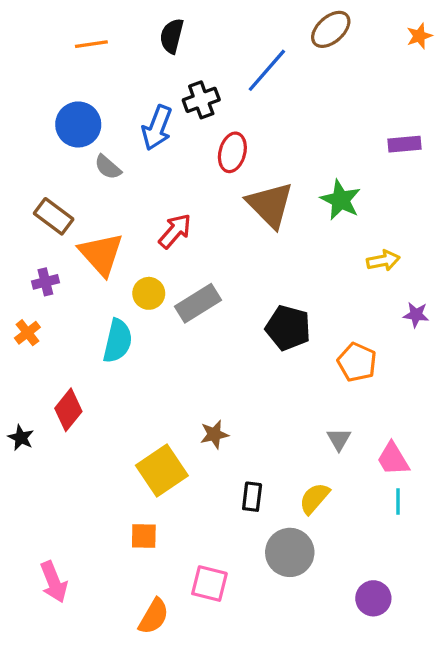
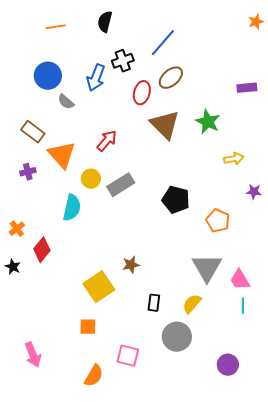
brown ellipse: (331, 29) -> (171, 78), moved
orange cross: (27, 333) -> (17, 229), moved
gray triangle: (339, 439) -> (207, 268), size x2.0

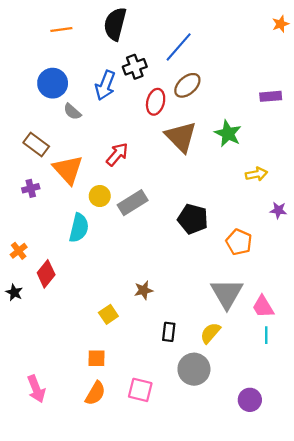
black semicircle: (105, 22) -> (115, 24), size x1.4
yellow square: (99, 287) -> (108, 314), size x0.6
orange semicircle: (94, 376) -> (95, 393), moved

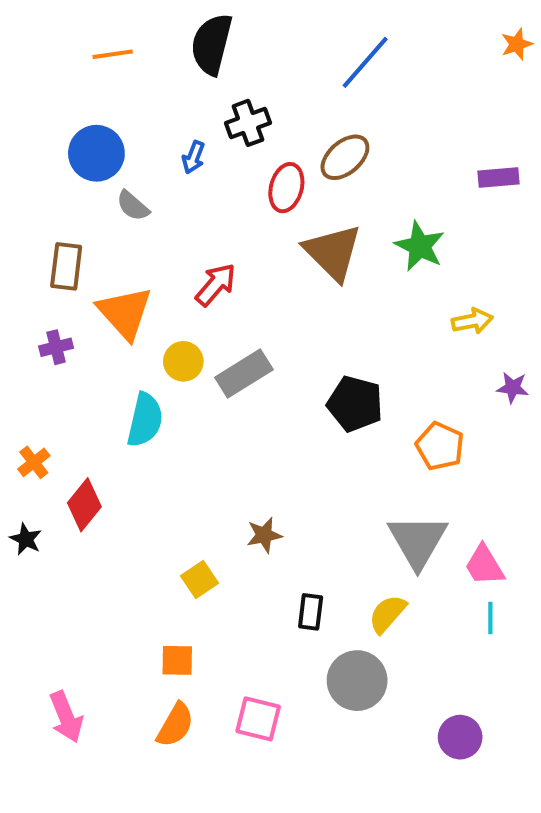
blue line: (179, 47) -> (365, 62), moved
blue arrow: (105, 85) -> (193, 157), size x0.6
brown rectangle: (36, 145) -> (66, 266), turned 60

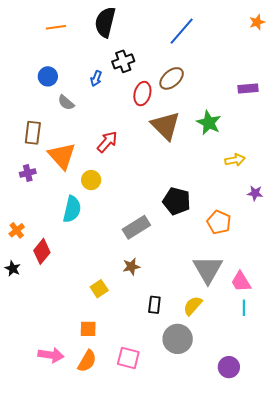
blue circle: (96, 153) -> (48, 76), size x0.7
gray rectangle: (244, 373) -> (136, 227), moved
pink arrow: (66, 717) -> (51, 355), moved, turned -60

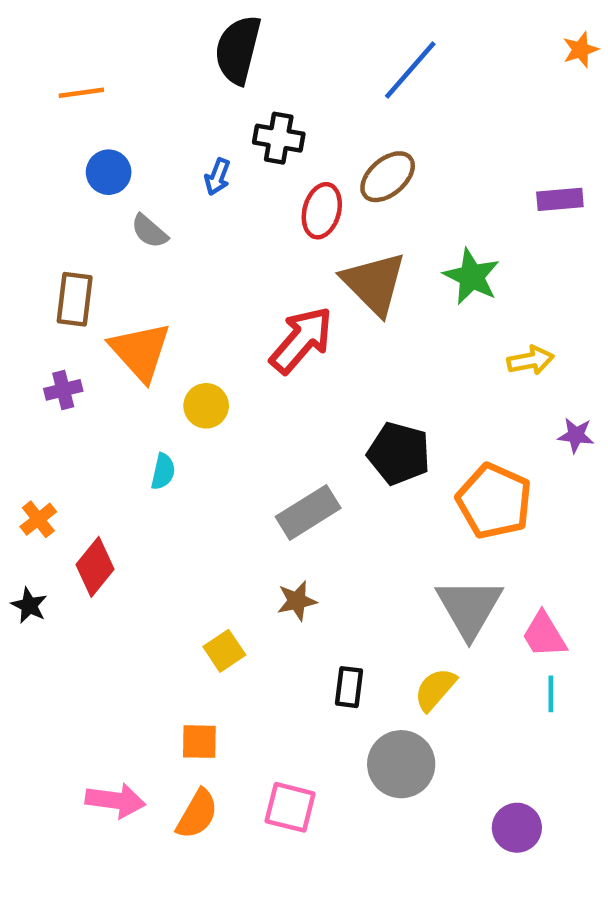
orange line: (56, 27) -> (81, 93), moved
black cross: (123, 61) -> (279, 138), turned 30
red arrow: (107, 142) -> (301, 340), moved, size x1.4
cyan semicircle: (72, 209) -> (163, 472), size x0.6
orange pentagon: (219, 222) -> (494, 501), size x1.4

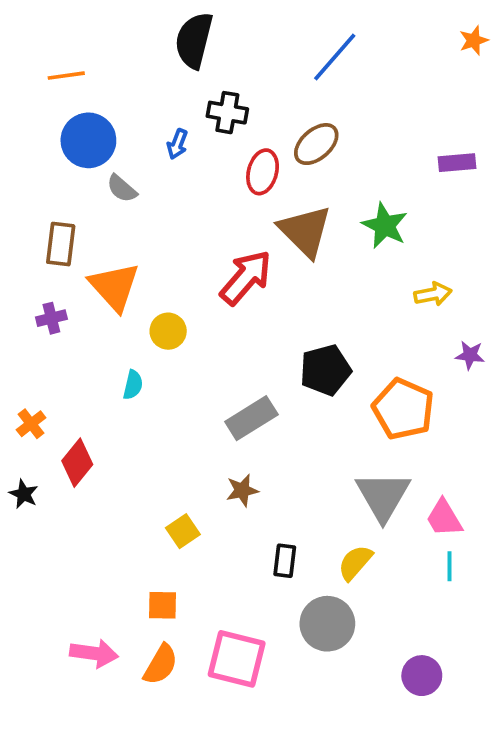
blue circle: (109, 172) -> (88, 140), size x1.5
black pentagon: (399, 453) -> (326, 370), turned -30
pink square: (290, 807) -> (237, 659), size x1.4

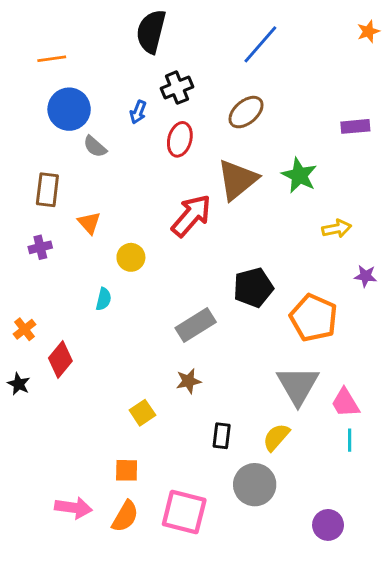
black cross: (227, 113) -> (177, 88), turned -32
red ellipse: (263, 172) -> (180, 139), moved
brown triangle: (305, 231) -> (237, 180), turned 36
orange triangle: (114, 287) -> (89, 223), size x0.6

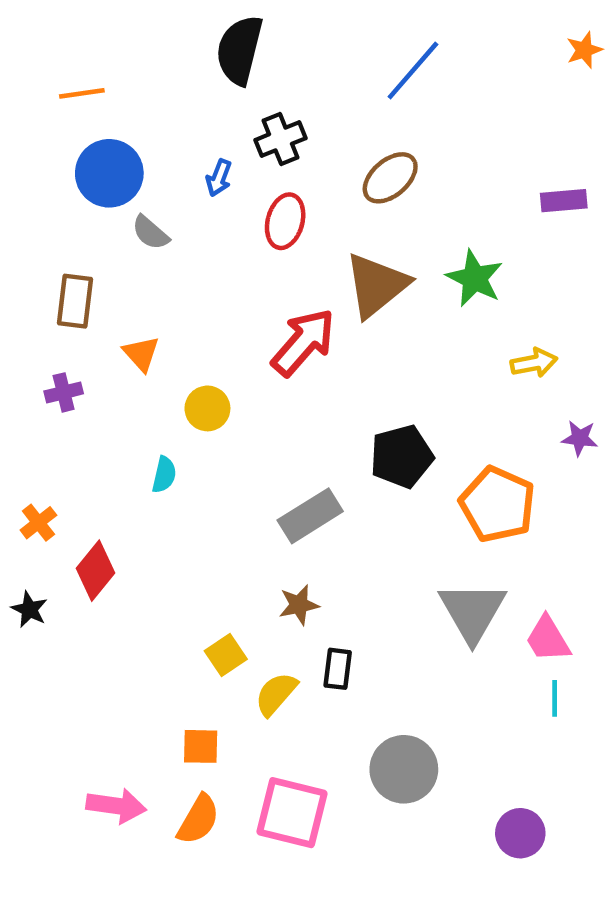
black rectangle: (222, 436) -> (338, 669), moved
yellow semicircle: (276, 437) -> (276, 694), moved

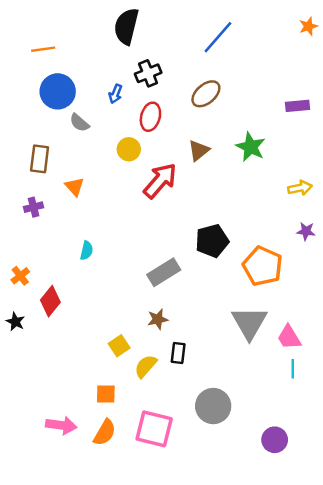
brown triangle: (376, 285) -> (199, 150), size x0.6
yellow arrow: (534, 363) -> (300, 188), moved
yellow circle: (207, 408) -> (129, 149), moved

